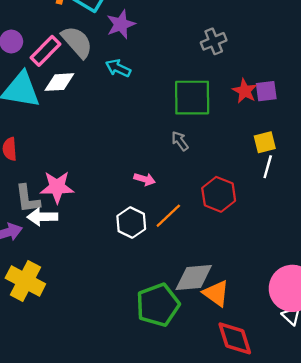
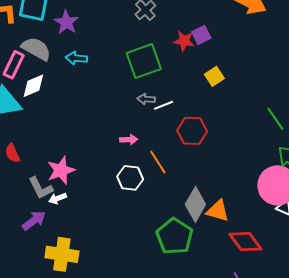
gray arrow: (180, 141) -> (146, 99), turned -30
white line: (268, 167) -> (163, 105), moved, turned 72
orange line: (168, 216) -> (158, 162), turned -60
white arrow: (42, 217) -> (58, 198), size x0.7
gray diamond: (194, 277) -> (195, 204), turned -36

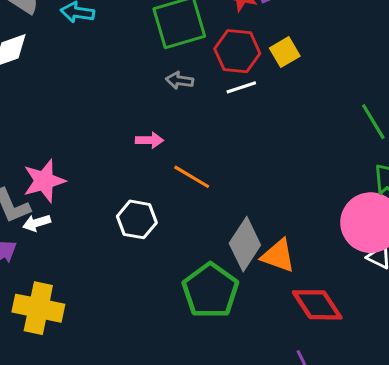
white line: (163, 105) -> (241, 87), moved
red hexagon: (192, 131) -> (237, 51), moved
orange line: (158, 162) -> (192, 177), turned -30
white hexagon: (130, 178) -> (137, 219), moved

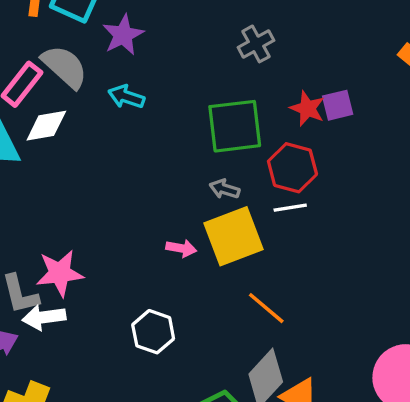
yellow square: (285, 52) -> (234, 236), moved, size x1.8
orange line: (192, 177) -> (266, 308), moved
white arrow: (37, 223) -> (44, 317), size x1.4

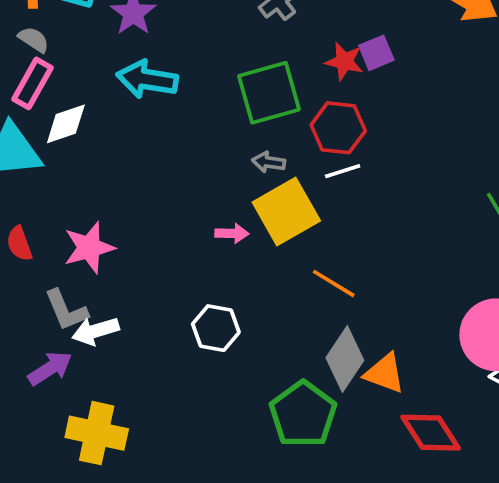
gray semicircle: (65, 67) -> (34, 40), moved, size x0.6
cyan arrow: (126, 97) -> (147, 79), size x1.5
pink star: (60, 273) -> (89, 248), moved

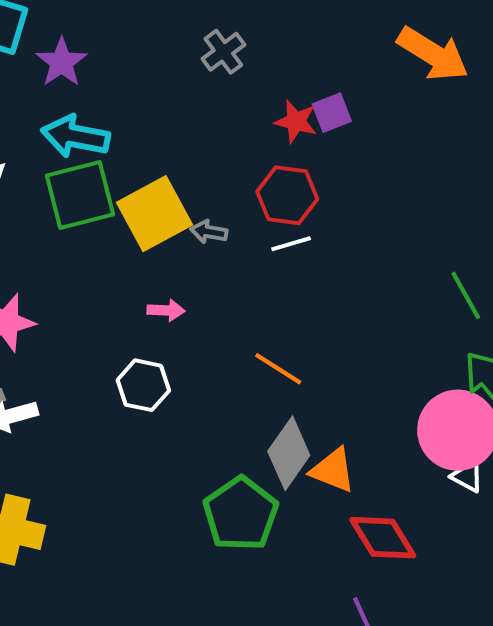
green square: (269, 93) -> (80, 195), moved
yellow square: (286, 211) -> (155, 214), moved
white hexagon: (216, 328) -> (143, 385), moved

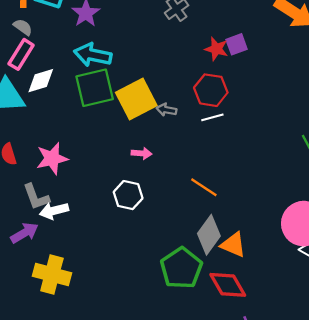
red diamond: (383, 538) -> (228, 285), moved

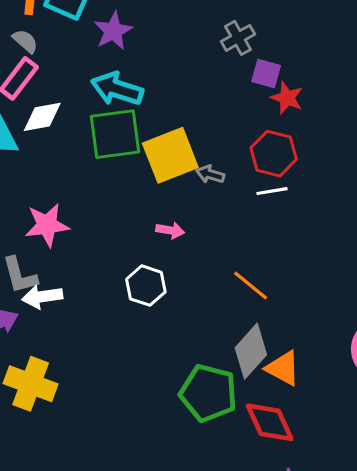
purple square: (237, 44) -> (266, 74), moved, turned 30
green pentagon: (181, 268) -> (208, 393), turned -30

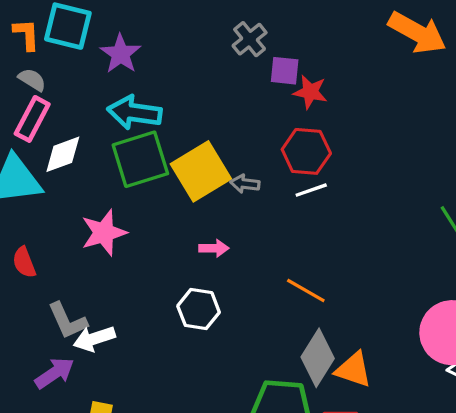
pink star: (47, 225) -> (104, 233), moved

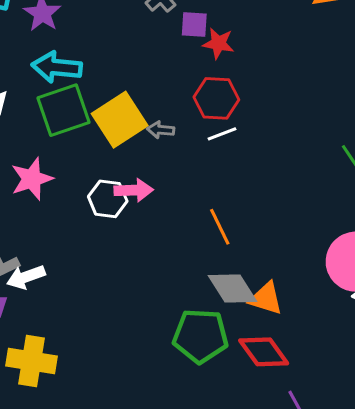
pink arrow: (214, 248) -> (134, 190), size x1.4
orange line: (306, 291) -> (220, 227), turned 36
white hexagon: (199, 309) -> (108, 199), moved
gray diamond: (318, 358) -> (233, 289), turned -63

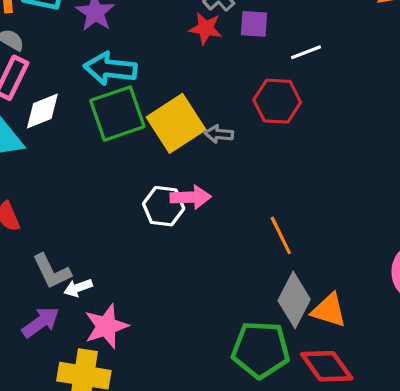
red star: (218, 43) -> (206, 28), moved
white line: (222, 134) -> (306, 52), moved
pink star: (32, 179) -> (106, 326), moved
white arrow: (26, 277) -> (78, 288), size x0.7
gray diamond: (233, 289) -> (294, 300), turned 60

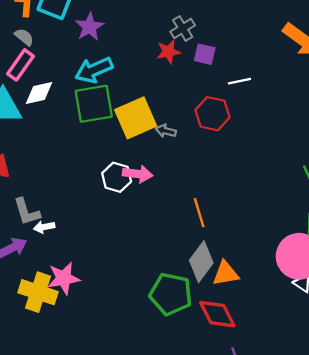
red star: (206, 28) -> (169, 52), turned -30
cyan arrow: (110, 69) -> (94, 70), turned -39
orange triangle: (329, 310) -> (226, 273), turned -36
pink star: (106, 326) -> (64, 278), moved

